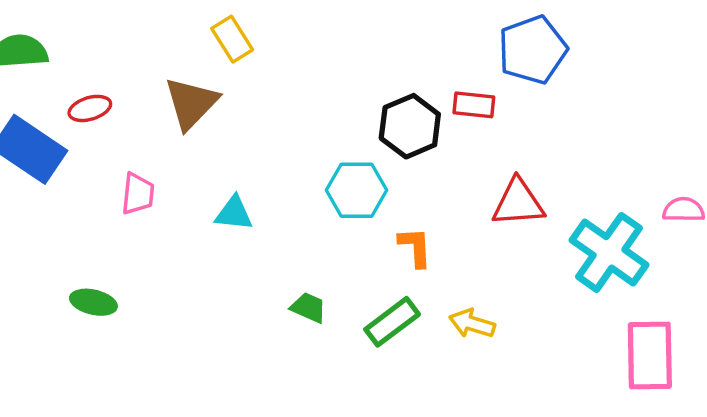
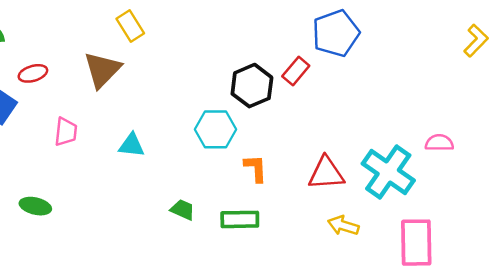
red rectangle: (474, 105) -> (296, 71), turned -56
red triangle: (518, 203) -> (326, 173), moved
green rectangle: (392, 322) -> (240, 219), turned 36
yellow arrow: (472, 324) -> (343, 226), moved

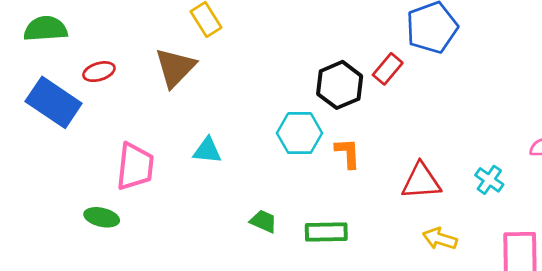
pink trapezoid: (66, 132) -> (135, 166), moved, size x1.5
orange L-shape: (256, 168) -> (348, 153), moved
cyan cross: (388, 172) -> (489, 180), size x0.5

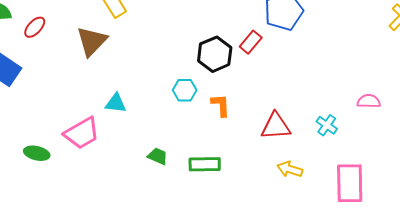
red ellipse: (99, 72) -> (35, 27), moved, turned -30
cyan hexagon: (300, 133) -> (185, 90), size x0.7
pink trapezoid: (135, 166) -> (82, 133), moved, turned 54

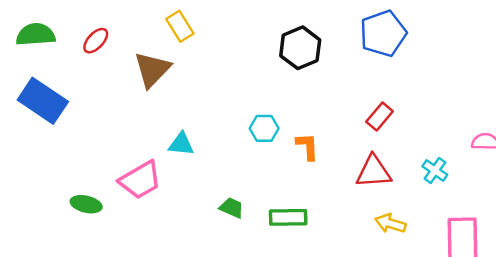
red ellipse: (35, 27) -> (96, 41), moved
red rectangle: (251, 42) -> (380, 116), moved
black hexagon: (215, 54) -> (300, 48), moved

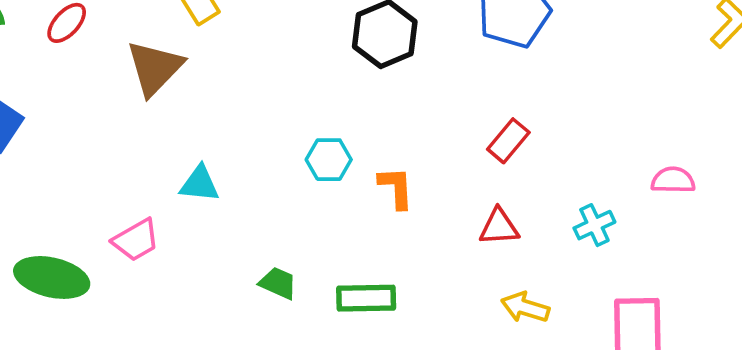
cyan cross: (435, 171) -> (594, 225), turned 30
red triangle: (374, 172) -> (499, 227), size x0.7
pink trapezoid: (140, 180) -> (136, 240), size x0.7
green ellipse: (86, 204) -> (52, 277), size x1.5

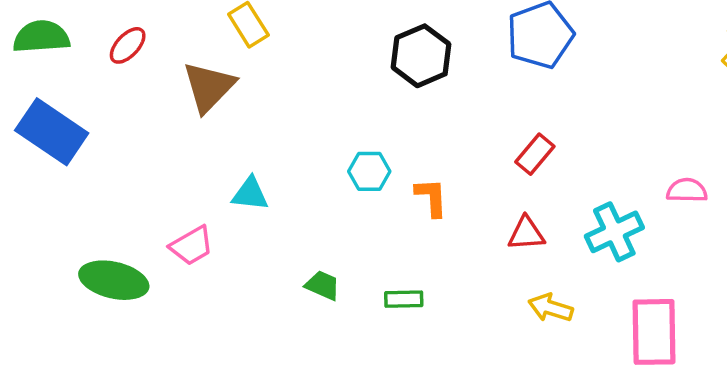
cyan cross: (594, 225) -> (614, 232), size x1.5
green rectangle: (366, 298) -> (404, 299), size x0.7

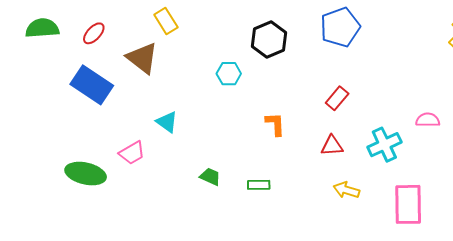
brown triangle: (209, 87) -> (142, 58), turned -36
blue rectangle: (52, 132) -> (92, 85), moved
cyan hexagon: (369, 171) -> (229, 74), moved
cyan triangle: (250, 194) -> (167, 122), turned 30

